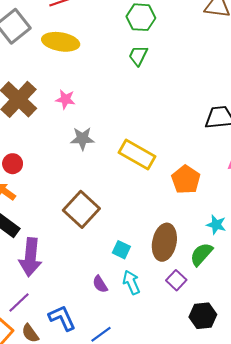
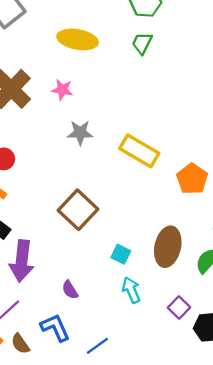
yellow ellipse: (61, 42) -> (78, 39), moved
purple square: (176, 280) -> (179, 307), moved
purple semicircle: (100, 284) -> (70, 290), moved

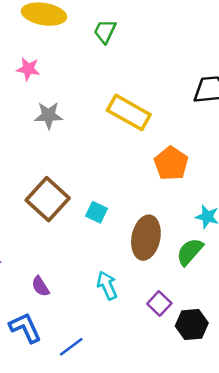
green trapezoid: (142, 43) -> (105, 31), moved
yellow rectangle: (139, 151) -> (129, 112), moved
cyan square: (121, 254) -> (96, 212), moved

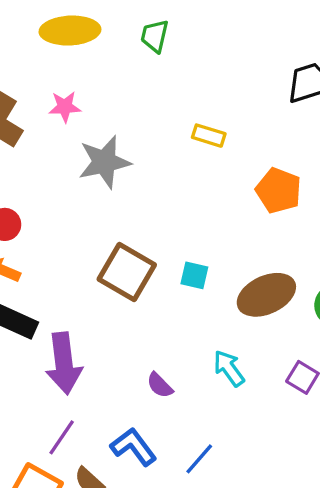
yellow rectangle: (129, 112) -> (209, 136), size x0.6
gray star: (49, 115) -> (104, 162), size x1.4
brown ellipse: (146, 238) -> (266, 295), turned 66
purple semicircle: (40, 286) -> (160, 385), moved

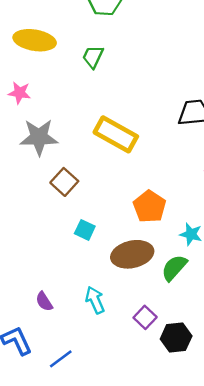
yellow rectangle: (209, 136) -> (116, 134), size x1.8
orange pentagon: (279, 191) -> (149, 207), moved
brown square: (127, 272) -> (64, 182), moved, size x0.7

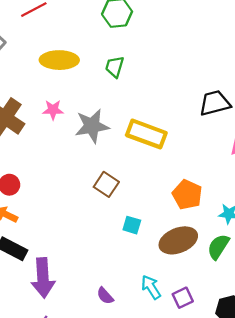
gray star: (39, 137) -> (92, 126), moved
purple square: (145, 317) -> (183, 298), moved, turned 30

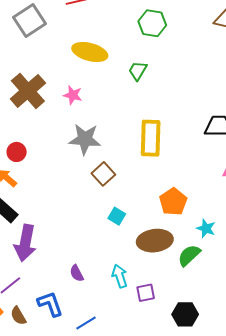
gray star: (92, 126) -> (85, 139), moved
yellow rectangle: (146, 134) -> (151, 138), turned 57

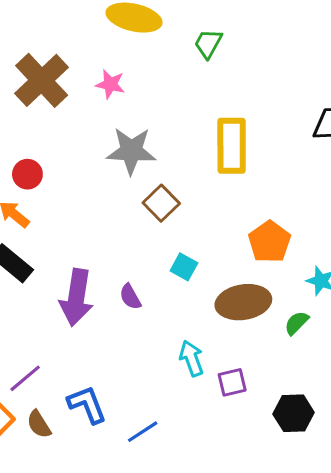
purple arrow: (25, 243) -> (76, 297), moved
green semicircle: (189, 255) -> (297, 323), size x0.7
purple semicircle: (77, 273) -> (130, 297), moved

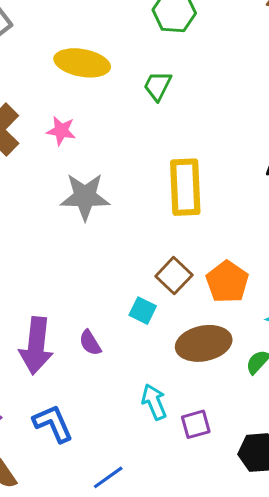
brown square: (161, 203) -> (174, 276), moved
blue L-shape: (87, 405) -> (53, 423), moved

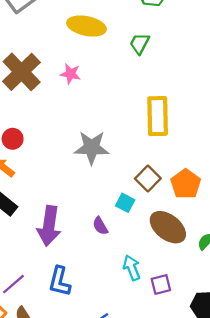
gray star: (85, 197) -> (92, 148), moved
purple semicircle: (90, 343) -> (100, 226), moved
brown ellipse: (204, 343) -> (168, 227), turned 48
blue L-shape: (53, 423) -> (60, 281), turned -144

